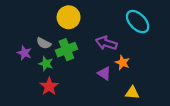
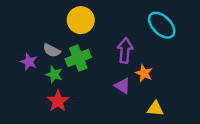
purple arrow: (106, 43) -> (125, 50), turned 78

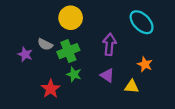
orange star: (144, 73) -> (145, 64), moved
green star: (54, 74) -> (74, 74), moved
yellow triangle: (155, 109) -> (132, 87), moved

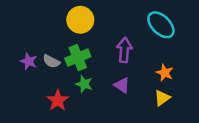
gray semicircle: (45, 44) -> (51, 61), moved
yellow triangle: (132, 87) -> (162, 98), moved, turned -40

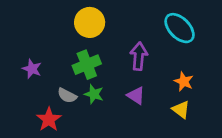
gray semicircle: (51, 61) -> (67, 96), moved
yellow triangle: (162, 98) -> (181, 110), turned -48
red star: (58, 100) -> (49, 119), moved

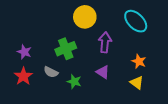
yellow circle: (90, 22) -> (85, 17), moved
green star: (94, 94) -> (74, 82), moved
red star: (49, 119) -> (23, 76), moved

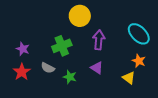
cyan ellipse: (136, 21) -> (139, 34), moved
orange star: (139, 61) -> (139, 61), moved

